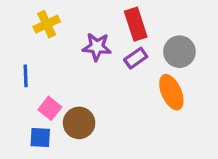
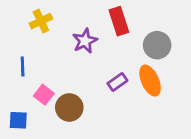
purple star: (97, 47) -> (85, 41), turned -30
purple rectangle: (136, 58) -> (117, 82), moved
blue square: (40, 137) -> (18, 120), moved

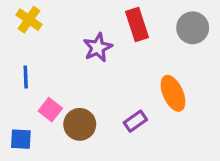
yellow cross: (41, 21) -> (29, 20), moved, turned -30
gray circle: (157, 45) -> (193, 28), moved
purple rectangle: (117, 82) -> (135, 121), moved

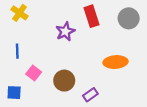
orange ellipse: (173, 93) -> (116, 62), turned -70
purple rectangle: (135, 121) -> (90, 95), moved
brown circle: (80, 124) -> (64, 81), moved

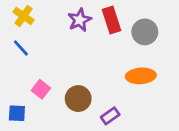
gray circle: (129, 18) -> (145, 32), moved
purple star: (65, 31) -> (80, 20), moved
blue line: (17, 51) -> (21, 48), moved, turned -40

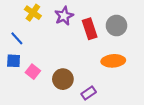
yellow cross: (24, 16) -> (33, 13), moved
red rectangle: (111, 20) -> (90, 29), moved
blue square: (17, 113) -> (14, 61), moved

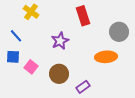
purple star: (64, 16) -> (60, 41), moved
gray circle: (116, 26) -> (119, 32), moved
red rectangle: (90, 29) -> (83, 16), moved

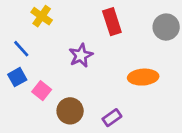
gray circle: (119, 32) -> (166, 27), moved
blue square: (13, 57) -> (17, 77), turned -32
brown circle: (59, 74) -> (70, 111), moved

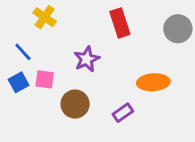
pink square: (42, 91) -> (45, 79), moved, turned -30
brown circle: (70, 111) -> (75, 104), moved
purple rectangle: (112, 118) -> (123, 113), moved

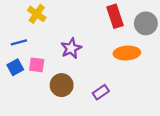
red rectangle: (120, 23) -> (115, 16), moved
blue line: (23, 52) -> (19, 42), turned -63
orange ellipse: (153, 82) -> (127, 53), moved

